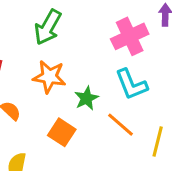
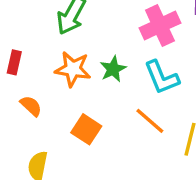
green star: (86, 98) -> (113, 69), moved

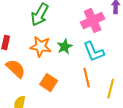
orange semicircle: (31, 106) -> (16, 69), size x1.5
orange line: (150, 121) -> (87, 78), turned 36

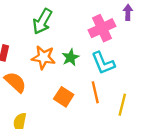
orange square: (49, 83) -> (64, 97), moved

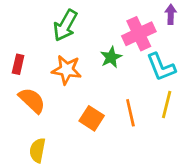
green star: (70, 57) -> (111, 57), moved
cyan L-shape: (103, 63) -> (161, 67), moved
yellow line: (122, 105) -> (167, 104), moved

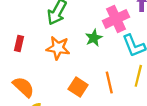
orange semicircle: (32, 100) -> (23, 87), moved

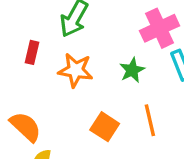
green star: (94, 38) -> (132, 70), moved
red rectangle: (19, 43) -> (32, 52), moved

